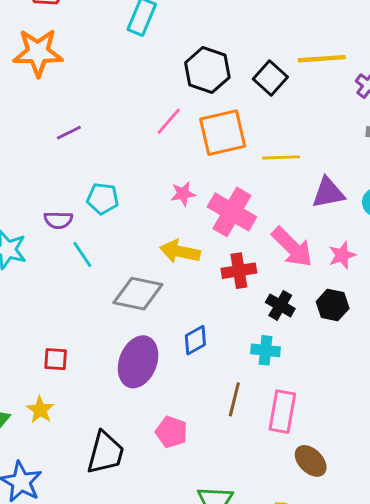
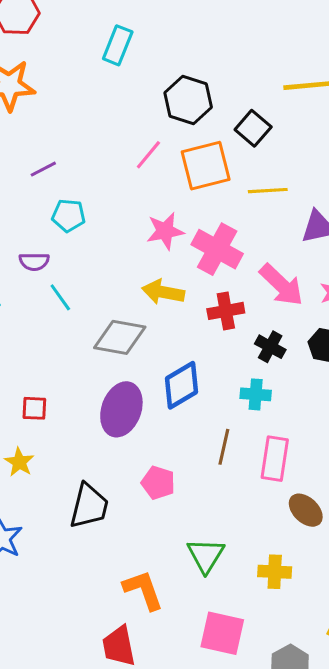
black square: (270, 78) -> (253, 128), moved
pink star: (183, 194) -> (165, 231), size x1.4
cyan pentagon: (103, 199) -> (69, 215), moved
blue diamond: (195, 340) -> (181, 385), size x1.5

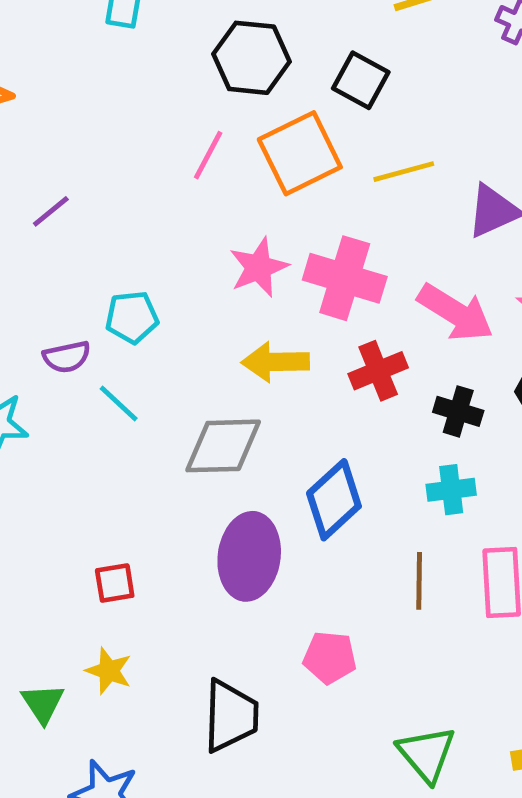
cyan pentagon: (69, 215) -> (132, 317), moved

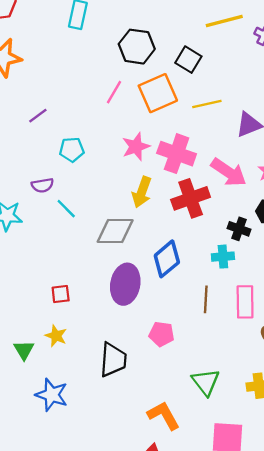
cyan pentagon: (132, 317) -> (72, 150), moved
yellow arrow: (275, 362) -> (142, 192), turned -72
red cross: (378, 371) -> (191, 198), size x1.4
black cross: (458, 411) -> (239, 229), moved

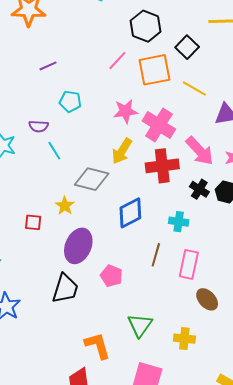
yellow line: (207, 104) -> (194, 89), turned 30
black cross: (239, 229) -> (199, 189), moved
purple ellipse: (125, 284) -> (78, 246), moved
yellow star: (56, 336) -> (65, 206), moved

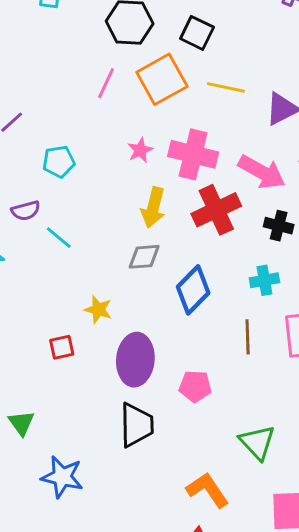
pink star: (125, 111) -> (140, 150), size x0.7
gray diamond: (92, 179) -> (144, 257), moved, size x0.7

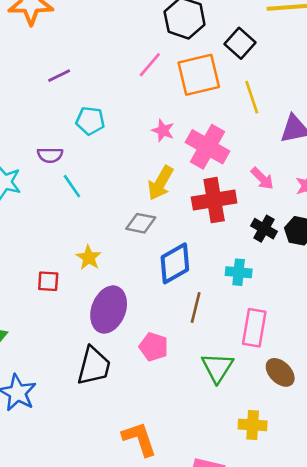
yellow line: (226, 87) -> (252, 97), turned 44
pink star: (140, 150) -> (163, 131), turned 30
pink arrow: (262, 172) -> (262, 178), size x0.6
brown line: (248, 337) -> (196, 308), moved
green triangle: (257, 442) -> (217, 368), moved

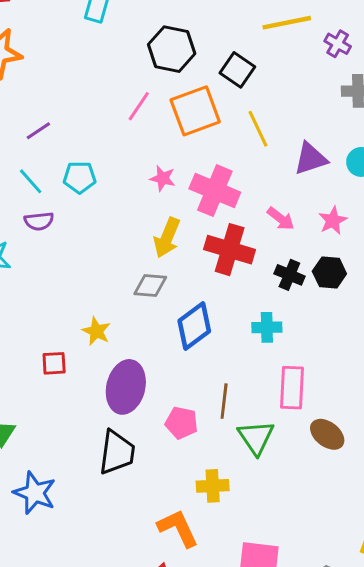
cyan line: (72, 186) -> (31, 181), moved
red cross: (214, 200) -> (230, 250), turned 33
brown line: (196, 308) -> (224, 401), moved
yellow cross: (253, 425) -> (213, 486), moved

